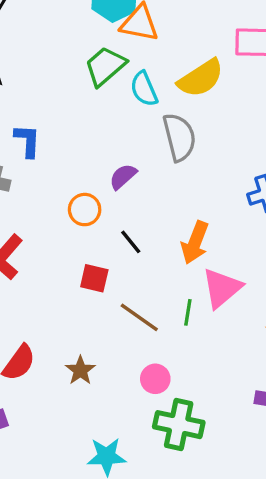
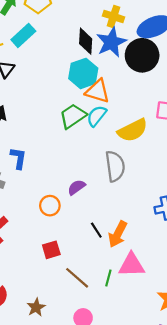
cyan semicircle: (144, 89) -> (97, 116), moved, turned 55
black line: (131, 242) -> (96, 230), moved
red square: (94, 278) -> (51, 250), turned -36
pink triangle: (222, 288) -> (132, 265), turned 32

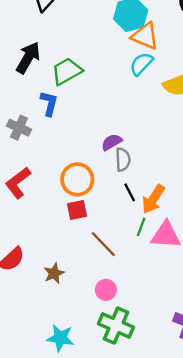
green trapezoid: (73, 116) -> (67, 71), moved
gray semicircle: (115, 166) -> (123, 160), moved, size x0.7
orange circle: (50, 206) -> (77, 179), moved, size x1.4
green line: (108, 278) -> (141, 227), moved

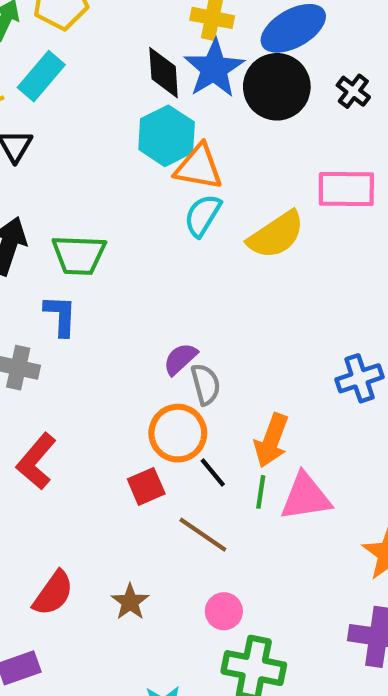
green trapezoid: (67, 71) -> (79, 255), turned -136
orange circle: (77, 179) -> (178, 433), moved
black line: (130, 192) -> (213, 473), moved

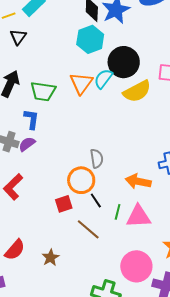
black circle: (277, 87) -> (124, 62), moved
orange triangle: (199, 167) -> (81, 83), moved, turned 50
purple semicircle: (180, 359) -> (27, 144), moved
orange arrow: (271, 440) -> (138, 181), moved, turned 75
pink circle: (224, 611) -> (136, 266), moved, size x1.8

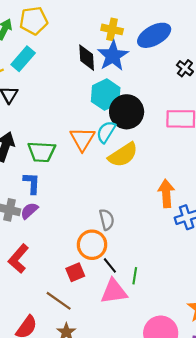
cyan hexagon: (90, 39) -> (106, 95), moved
yellow semicircle: (137, 91) -> (123, 155), moved
orange arrow: (138, 181) -> (166, 193), moved, turned 80
pink triangle: (138, 216) -> (114, 291), moved
brown line: (88, 229) -> (59, 301), moved

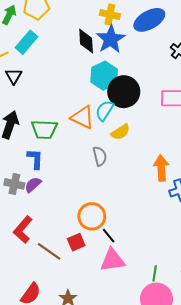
orange triangle: (82, 139) -> (82, 117), turned -35
yellow semicircle: (123, 155) -> (121, 132), size x0.7
gray semicircle: (107, 220) -> (100, 156), moved
green line: (135, 276) -> (155, 273), moved
brown line: (59, 301) -> (49, 251), moved

